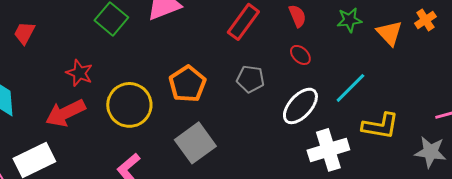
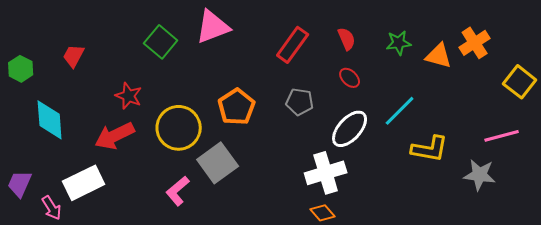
orange cross: (425, 20) -> (475, 43), size x1.4
orange triangle: (389, 33) -> (439, 56), turned -32
gray square: (195, 143) -> (218, 163), moved
white cross: (328, 150) -> (326, 173), moved

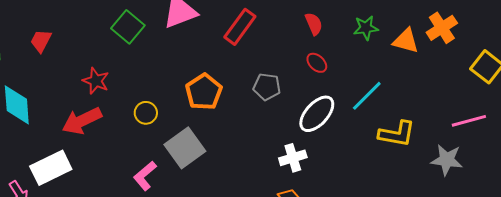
red rectangle: (293, 45) -> (240, 27), moved
yellow circle: (179, 128) -> (146, 113), size x0.5
white cross: (326, 173) -> (293, 158), size x0.7

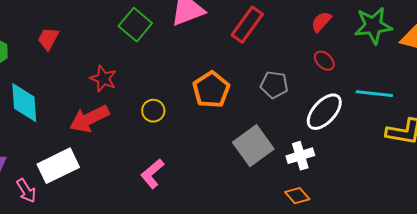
red semicircle: (314, 24) -> (321, 22), turned -115
green star: (366, 28) -> (373, 26), size x1.5
cyan line: (367, 96) -> (374, 94), turned 51
gray square: (185, 148) -> (253, 146), moved

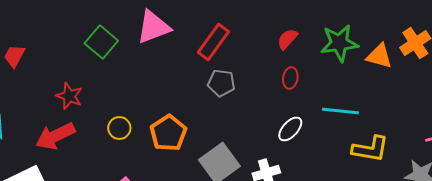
red ellipse: (324, 61) -> (290, 78), turned 55
gray pentagon: (274, 85) -> (221, 83), moved
orange pentagon: (211, 90) -> (168, 133), moved
white ellipse: (324, 112) -> (290, 129), size x0.7

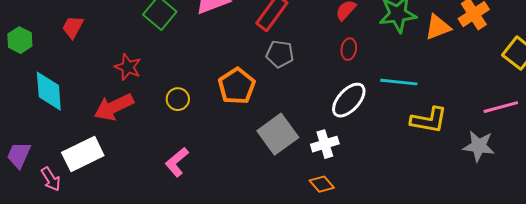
orange triangle: (379, 56) -> (438, 27), turned -36
white ellipse: (290, 129) -> (349, 100), size x1.4
orange pentagon: (168, 133) -> (237, 86), moved

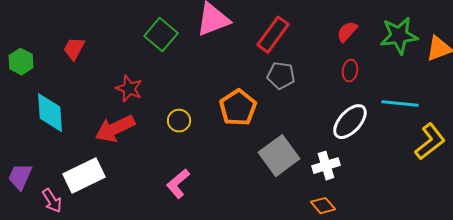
yellow L-shape: (429, 120) -> (430, 142), turned -48

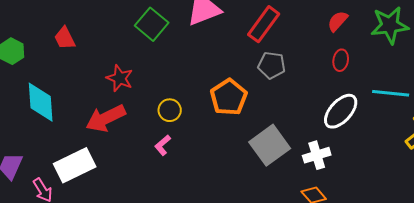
red trapezoid: (74, 49) -> (65, 38), turned -55
pink L-shape: (178, 184) -> (163, 145), moved, size x0.7

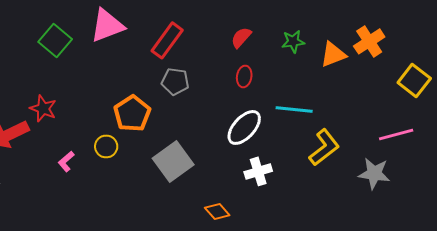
green star: (390, 25) -> (293, 41), size x0.6
red star: (120, 78) -> (43, 108), moved
yellow circle: (170, 110) -> (106, 146), moved
white cross: (317, 155) -> (258, 171), moved

